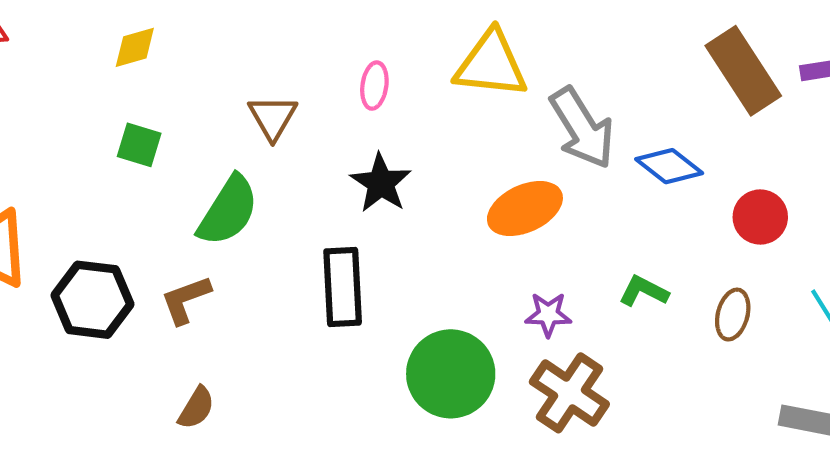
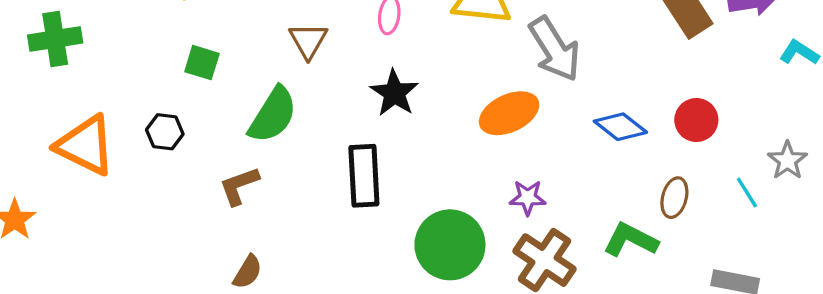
blue diamond: (669, 166) -> (620, 127), moved
green L-shape: (644, 291) -> (631, 240), moved, size x1.4
black hexagon: (92, 300) -> (165, 132), moved, size x0.6

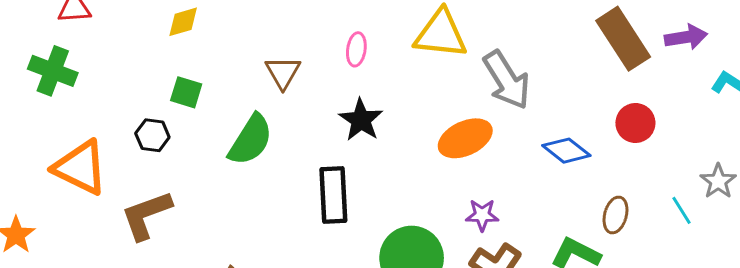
green cross: (55, 39) -> (53, 71), turned 30
red circle: (696, 120) -> (635, 123), moved
black hexagon: (165, 132) -> (152, 135), moved
brown L-shape: (239, 186) -> (146, 215), moved, size x1.4

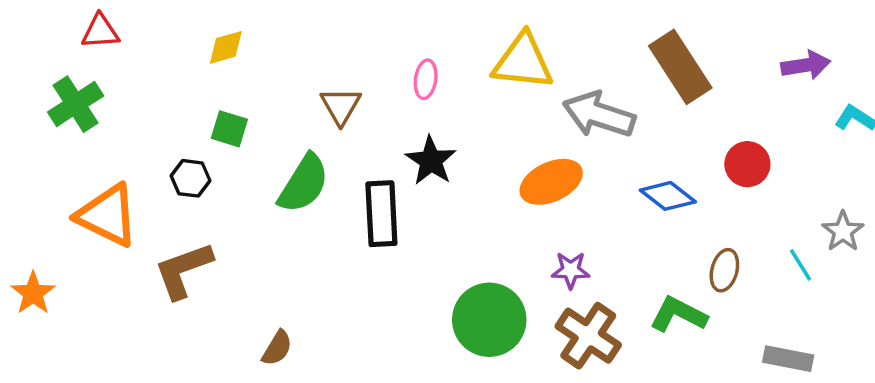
brown rectangle: (623, 39) -> (680, 67), moved
green cross: (53, 71) -> (76, 104), turned 36
gray arrow: (507, 80) -> (599, 115), turned 140
black rectangle: (333, 195) -> (381, 214), moved

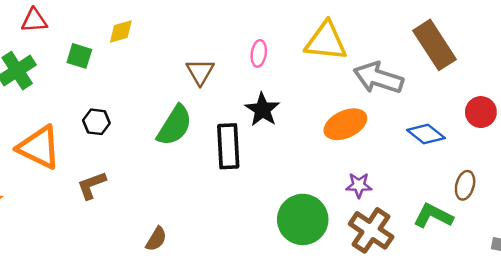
green square: (229, 129) -> (79, 56), moved
brown L-shape: (183, 270) -> (92, 185), size x0.7

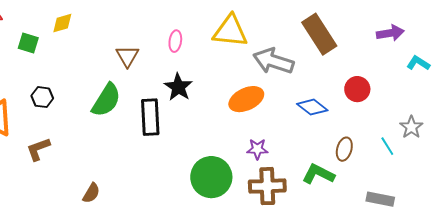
brown cross: (371, 230) -> (267, 186), turned -36

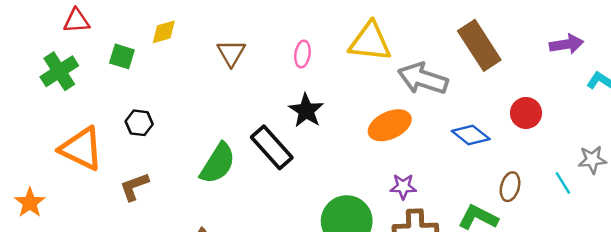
brown triangle: (127, 56) -> (231, 53), moved
green semicircle: (106, 100) -> (218, 163), moved
black rectangle: (150, 117) -> (272, 147), turned -39
gray star: (411, 127) -> (592, 160), turned 30

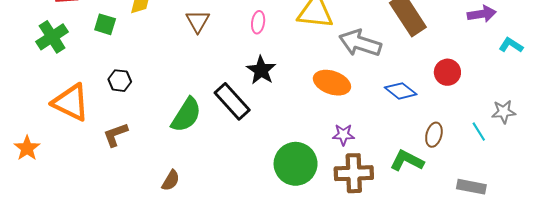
orange ellipse: (390, 125) -> (332, 83), turned 44

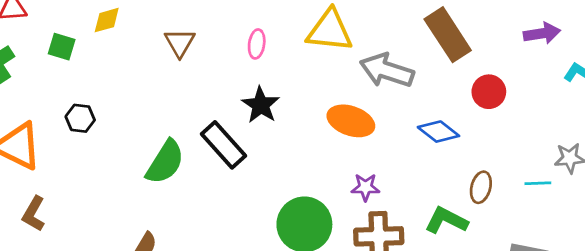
red circle: (447, 72) -> (489, 92), moved
cyan line: (479, 132) -> (538, 183), turned -60
brown L-shape: (116, 135) -> (34, 214), moved, turned -40

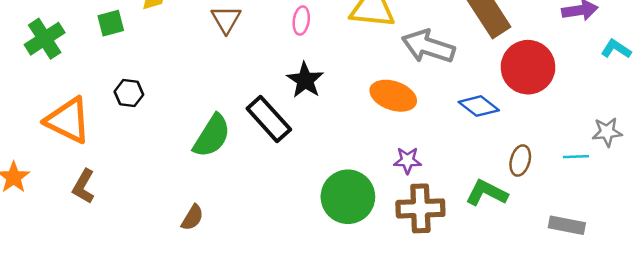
green square: (62, 47) -> (111, 23), turned -32
red circle: (489, 92) -> (528, 67), size x1.6

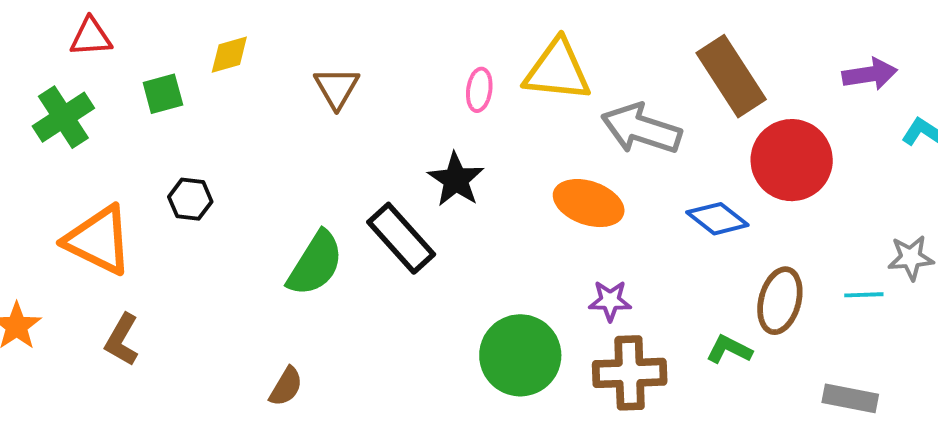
pink ellipse: (301, 21) -> (479, 90), moved
brown ellipse: (520, 160) -> (780, 301), size x1.4
green L-shape: (487, 193) -> (729, 349), size x0.7

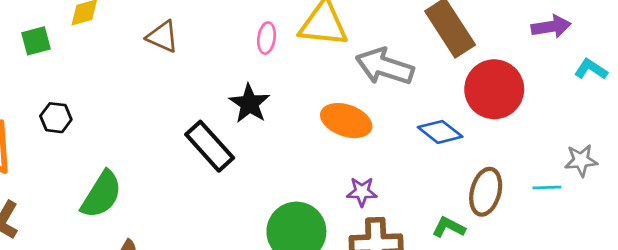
brown triangle: (337, 88) -> (163, 37), turned -36
green semicircle: (315, 264) -> (101, 195), moved

